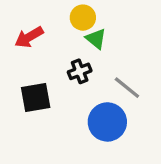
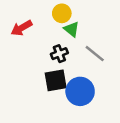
gray line: (127, 88) -> (95, 54), moved
black square: (36, 98) -> (56, 80), moved

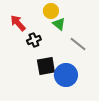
red arrow: (22, 28) -> (18, 23), turned 78
black cross: (59, 54) -> (34, 40), moved

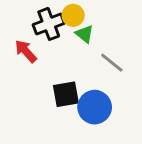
red arrow: (18, 23) -> (26, 51), moved
black cross: (34, 40) -> (49, 24), moved, size x1.5

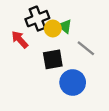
yellow circle: (73, 15) -> (53, 29), moved
black square: (66, 94) -> (53, 59), moved

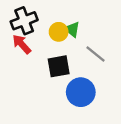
black cross: (37, 19) -> (24, 21), moved

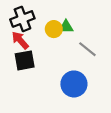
green triangle: (72, 29) -> (66, 27), turned -40
black square: (59, 66) -> (25, 60), moved

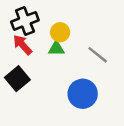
green triangle: (66, 27) -> (56, 49), moved
black square: (25, 60) -> (17, 79), moved, turned -30

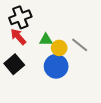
yellow circle: (60, 32) -> (59, 48), moved
blue circle: (83, 94) -> (56, 66), moved

